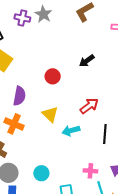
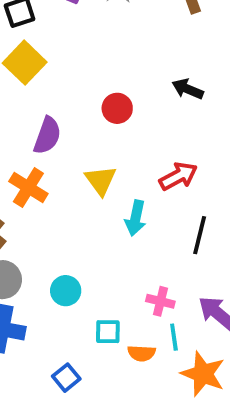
black arrow: (87, 61) -> (188, 89), turned 49
cyan arrow: (71, 131) -> (136, 218), turned -72

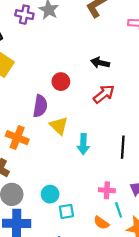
purple semicircle: (47, 136) -> (40, 106), moved
red arrow: (178, 176) -> (104, 94), moved
cyan square: (108, 332) -> (66, 211), moved
orange semicircle: (142, 353) -> (101, 223), turned 42

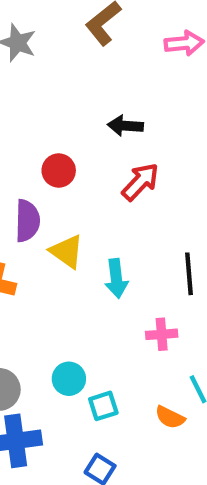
pink cross: (107, 190) -> (162, 334), moved

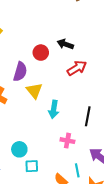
black arrow: (125, 126) -> (65, 44), moved

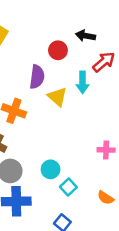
cyan arrow: (54, 109) -> (83, 82), moved
cyan square: (32, 166) -> (68, 187), turned -32

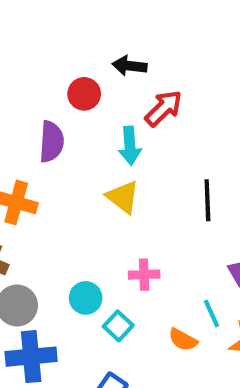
yellow triangle: (57, 97) -> (123, 197), moved
pink cross: (106, 150) -> (144, 275), moved

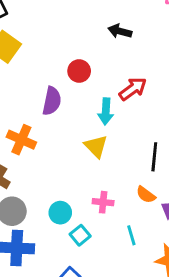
black arrow: (129, 66) -> (120, 31), moved
cyan line: (212, 313) -> (131, 235), moved
orange semicircle: (183, 340) -> (146, 195), moved

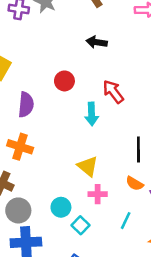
red arrow: (133, 89) -> (113, 92), turned -85
purple semicircle: (52, 101) -> (26, 105), moved
yellow triangle: (96, 146) -> (88, 166), moved
cyan line: (131, 235) -> (126, 221), turned 48

